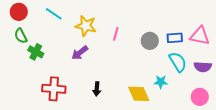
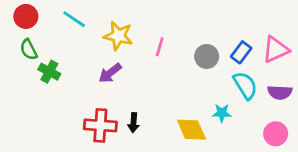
pink triangle: (200, 36) -> (276, 50), turned -35
blue rectangle: (175, 38) -> (241, 52), turned -49
red cross: (54, 89) -> (100, 125), moved

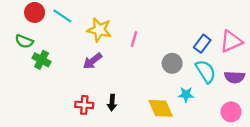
red circle: (26, 16) -> (35, 12), moved
green semicircle: (29, 50) -> (24, 41), turned -42
gray circle: (207, 56) -> (172, 63), moved
red cross: (100, 125) -> (84, 105), size x0.7

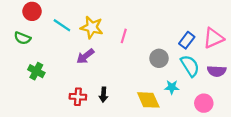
cyan line: (62, 16) -> (62, 25), moved
green cross: (42, 60) -> (36, 71), moved
pink circle: (231, 112) -> (204, 103), moved

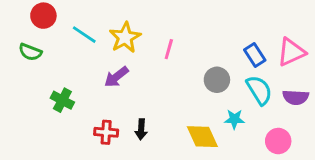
yellow star: (92, 27) -> (125, 37), turned 30
blue rectangle: (187, 40) -> (255, 55), turned -70
green cross: (36, 71) -> (62, 100), moved

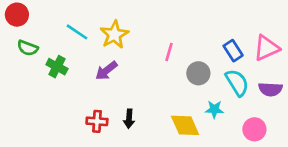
red circle: (43, 16) -> (17, 15), moved
pink line: (169, 49) -> (169, 52), moved
green cross: (62, 100) -> (57, 67), moved

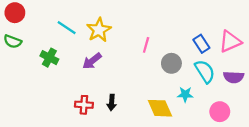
green semicircle: (28, 48) -> (13, 41), moved

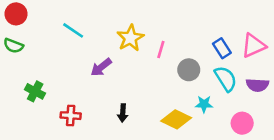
yellow star: (99, 30) -> (130, 38), moved
green cross: (49, 58) -> (35, 91), moved
red cross: (84, 105) -> (71, 116), moved
yellow diamond: (160, 108) -> (176, 119), turned -40

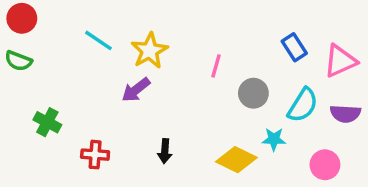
yellow star: (130, 38) -> (150, 51), moved
blue rectangle: (222, 48) -> (294, 47), moved
cyan semicircle: (226, 79) -> (303, 105), turned 64

